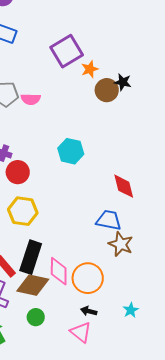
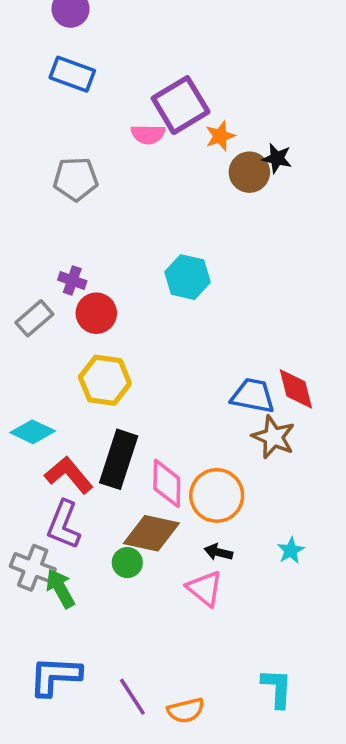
pink semicircle: (31, 99) -> (148, 134), moved
red diamond: (124, 186) -> (296, 389), moved
brown diamond: (33, 285) -> (151, 533), moved

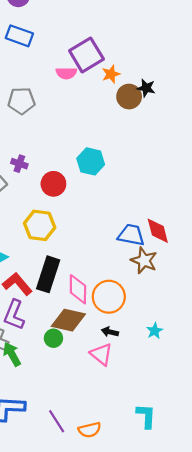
red circle: (96, 313) -> (53, 184), moved

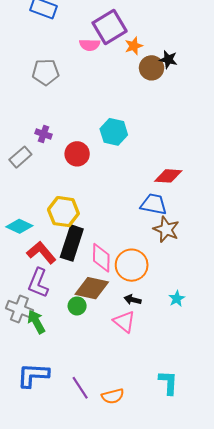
yellow hexagon: (40, 225) -> (63, 212), moved
red diamond: (158, 231) -> (168, 176), moved, turned -72

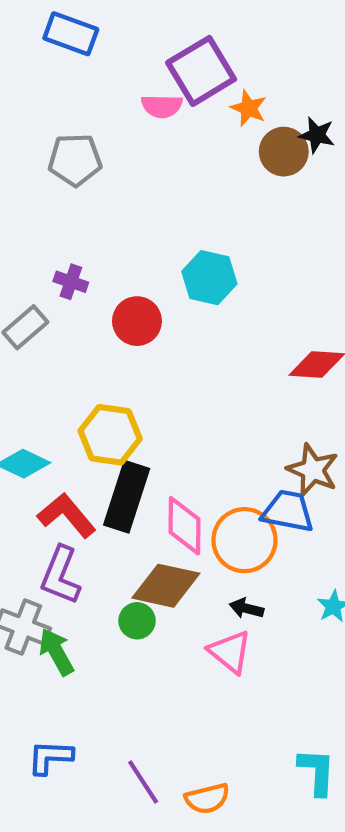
orange star: (134, 46) -> (249, 108), turned -30
blue trapezoid: (154, 204) -> (288, 511), moved
blue L-shape: (33, 375) -> (50, 757), size x0.7

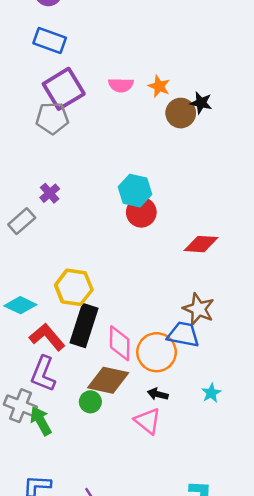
purple square: (201, 71) -> (64, 89), moved
pink semicircle: (162, 106) -> (121, 85), moved
purple cross: (71, 282) -> (50, 193), turned 30
red circle: (137, 321) -> (141, 212), moved

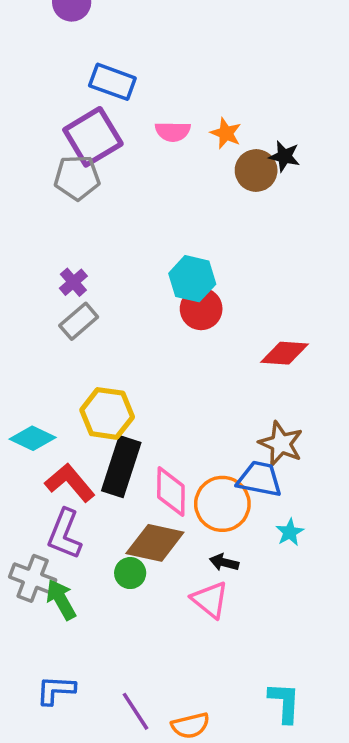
blue rectangle: (50, 41) -> (112, 82), moved
gray rectangle: (22, 221) -> (79, 321), moved
cyan star: (211, 393) -> (290, 532), moved

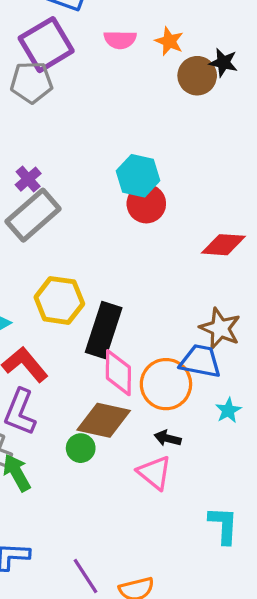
gray rectangle: (79, 321) -> (33, 215), size x1.5
black rectangle: (121, 467) -> (104, 330), moved
cyan L-shape: (284, 702) -> (223, 525), moved

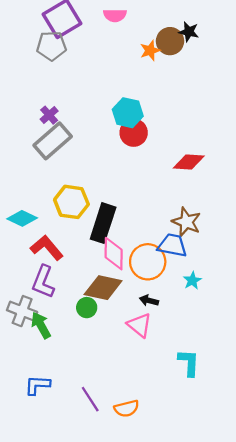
orange star: (169, 41) -> (150, 51), moved, turned 30

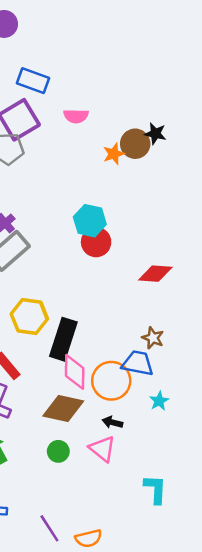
brown star: (186, 222) -> (153, 338), size x0.7
green circle: (87, 308) -> (58, 451), moved

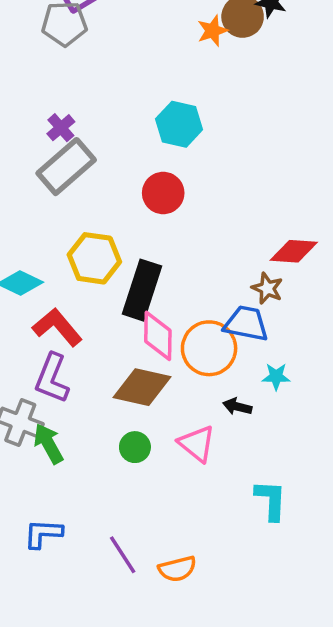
red circle: (96, 242) -> (163, 193), moved
red diamond: (155, 274) -> (294, 251), moved
cyan star: (159, 401) -> (276, 377), turned 30
black arrow: (112, 422) -> (237, 407), moved

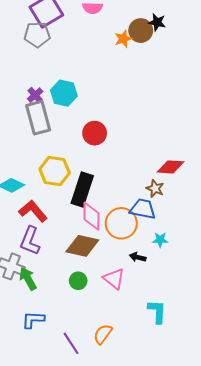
cyan hexagon: (179, 124) -> (64, 93), moved
gray rectangle: (66, 167) -> (38, 118), turned -64
blue L-shape: (43, 534) -> (33, 320), moved
orange semicircle: (177, 569) -> (103, 334), moved, turned 140

